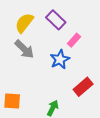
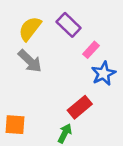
blue star: (60, 59) -> (103, 73), moved
red rectangle: (83, 87) -> (80, 107), moved

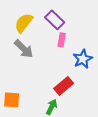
pink rectangle: (91, 50) -> (62, 40), moved, turned -32

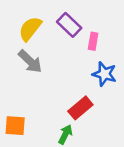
pink rectangle: (62, 40) -> (93, 41), moved
blue star: (83, 59) -> (104, 74), turned -30

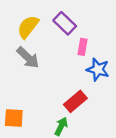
pink rectangle: (93, 41) -> (82, 47), moved

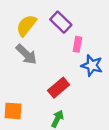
red rectangle: (75, 101) -> (59, 88), moved

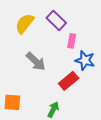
gray arrow: (26, 54) -> (36, 61), moved
red rectangle: (59, 88) -> (69, 81), moved

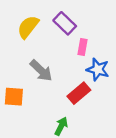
orange square: (12, 102) -> (14, 97), moved

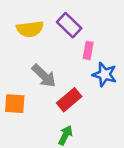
yellow semicircle: (28, 27) -> (30, 29), turned -135
red rectangle: (79, 93) -> (69, 100), moved

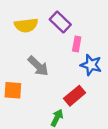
red rectangle: (69, 100) -> (75, 96), moved

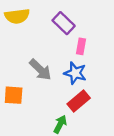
yellow semicircle: (26, 25) -> (17, 16), moved
blue star: (91, 65) -> (75, 73), moved

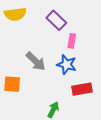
red rectangle: (79, 101) -> (82, 89), moved, turned 30

